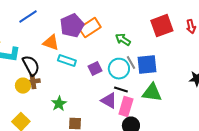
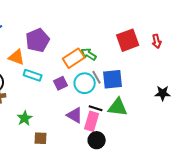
orange rectangle: (90, 28) -> (74, 58), moved
black line: (121, 90) -> (96, 108), moved

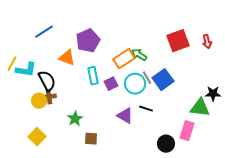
cyan rectangle: (33, 75) -> (93, 76), moved, turned 60
blue square: (113, 79) -> (163, 80), turned -30
green triangle: (118, 107) -> (200, 108), moved
pink rectangle: (92, 121) -> (187, 131), moved
black circle: (97, 140) -> (166, 144), moved

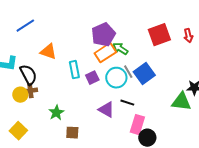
purple pentagon: (88, 41) -> (103, 35), moved
pink rectangle: (187, 131) -> (137, 125), moved

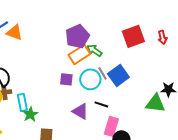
orange triangle: (48, 52) -> (14, 32), moved
cyan rectangle: (74, 70) -> (22, 102), moved
purple square: (92, 78) -> (66, 79), turned 32

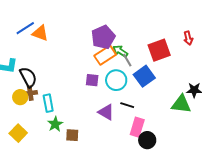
red square: (133, 36) -> (159, 50), moved
gray line: (102, 73) -> (127, 60), moved
green star: (30, 114) -> (55, 124), moved

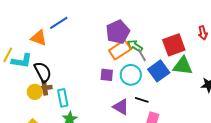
blue line: (25, 28) -> (59, 23), moved
orange triangle: (40, 33) -> (39, 38), moved
green triangle: (181, 104) -> (183, 66), moved

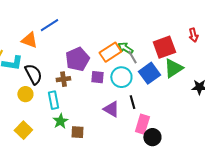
purple pentagon: (118, 32) -> (77, 59), moved
green triangle: (183, 66) -> (173, 68), turned -40
brown cross: (45, 88) -> (63, 79), moved
black line: (142, 100) -> (132, 102), turned 56

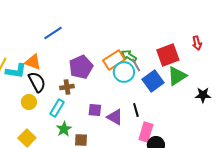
orange triangle: (29, 40) -> (33, 62), moved
purple square: (97, 77) -> (95, 110), moved
cyan circle: (121, 77) -> (124, 72), moved
cyan rectangle: (53, 100) -> (57, 108), turned 42

